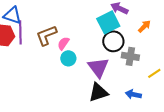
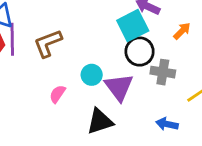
pink semicircle: (63, 43) -> (57, 94), moved
cyan circle: (68, 58) -> (92, 75), moved
black triangle: (98, 92) -> (100, 121), moved

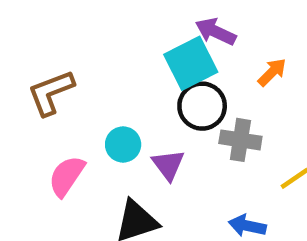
purple triangle: (119, 87) -> (168, 165), size x0.7
pink semicircle: (57, 94) -> (67, 176), size x1.4

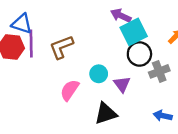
purple arrow: (216, 32) -> (121, 16), moved
gray cross: (240, 140) -> (159, 71), turned -30

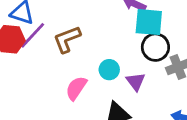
cyan square: (134, 32) -> (149, 22), turned 32
purple line: (31, 44) -> (33, 35), turned 44

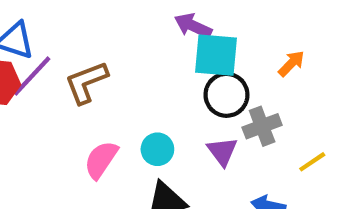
cyan circle: (109, 70) -> (157, 149), moved
purple triangle: (136, 81) -> (222, 151), moved

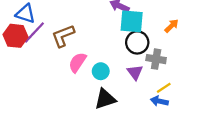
gray cross: (262, 126) -> (156, 59), turned 30
pink semicircle: (101, 160) -> (77, 62), moved
yellow line: (312, 162) -> (164, 88), moved

